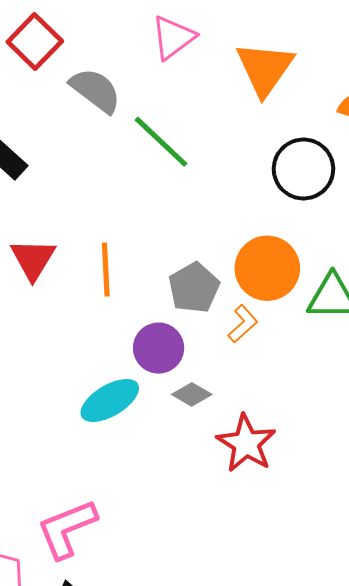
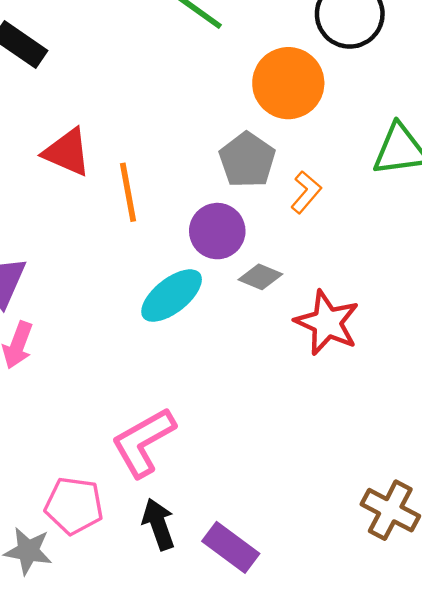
red triangle: (33, 259) -> (67, 152), turned -30
orange circle: (267, 268) -> (288, 83), moved
orange line: (106, 269) -> (128, 192), moved

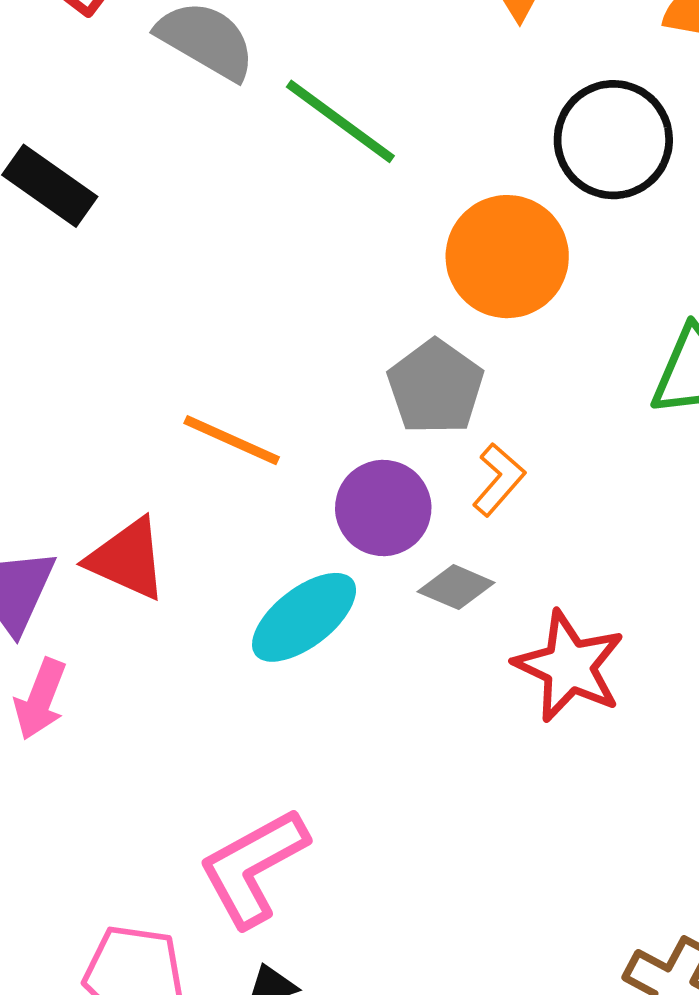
red triangle: (67, 152) -> (127, 559), moved
orange line: (128, 192) -> (232, 440), turned -56
orange L-shape: (306, 192) -> (499, 480), moved

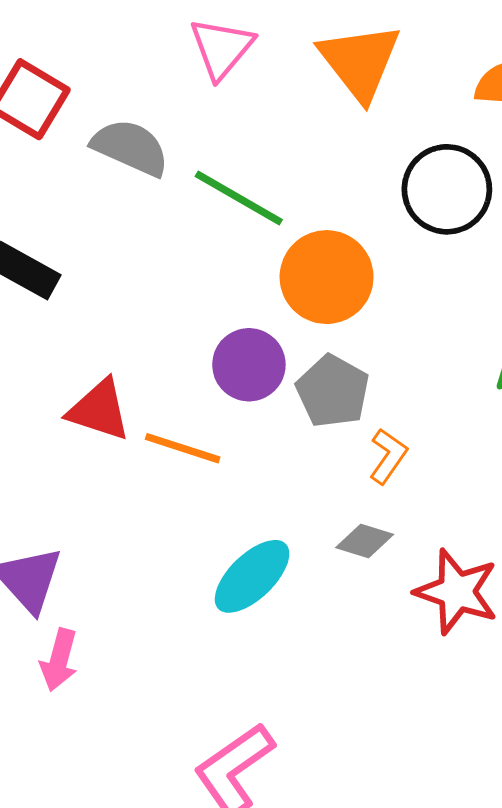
orange circle: (507, 257) -> (327, 277), moved
purple circle: (383, 508) -> (249, 365), moved
red triangle: (127, 559) -> (99, 410), moved

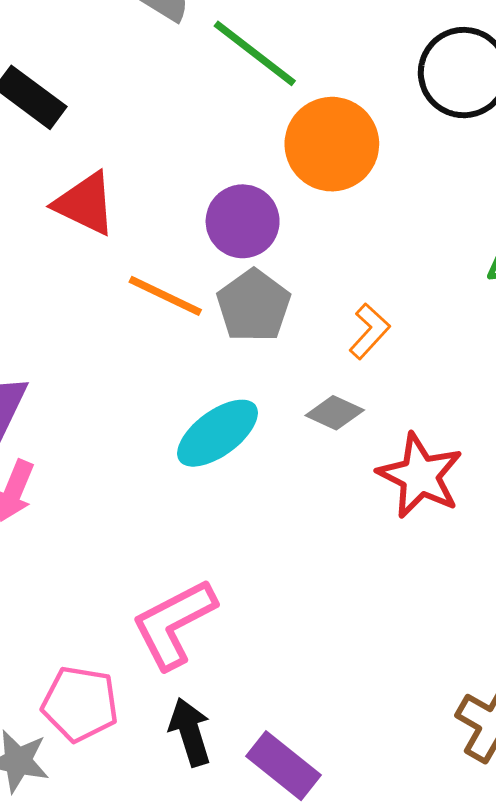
gray pentagon: (333, 391) -> (254, 306), moved
red triangle: (99, 410) -> (85, 204), moved

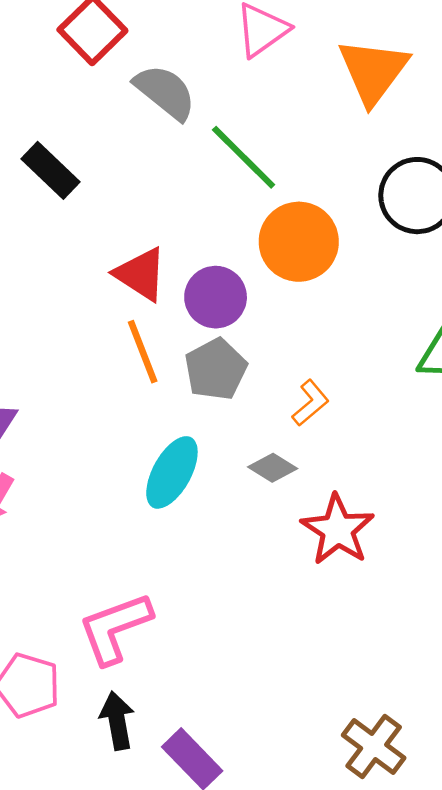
red triangle: (85, 204) -> (141, 274), moved
orange line: (165, 296) -> (143, 352), turned 36
cyan ellipse: (218, 433) -> (172, 472), turned -32

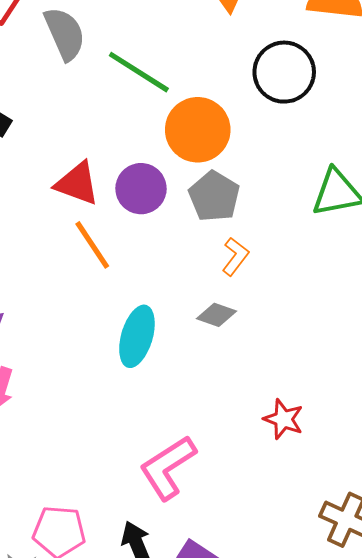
gray semicircle: (165, 92) -> (65, 34), turned 40
gray pentagon: (216, 369) -> (214, 196), moved
red star: (338, 530) -> (283, 419), moved, size x0.7
pink L-shape: (115, 628) -> (168, 467), moved

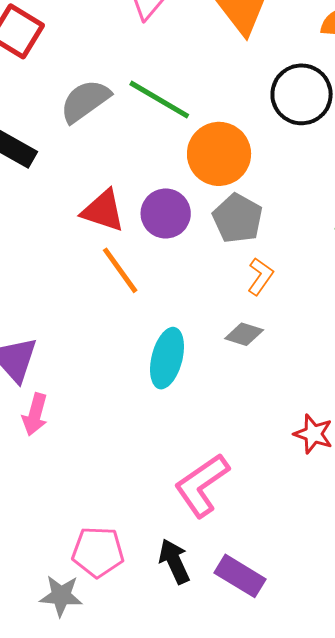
gray semicircle: (65, 34) -> (85, 101), moved, turned -100

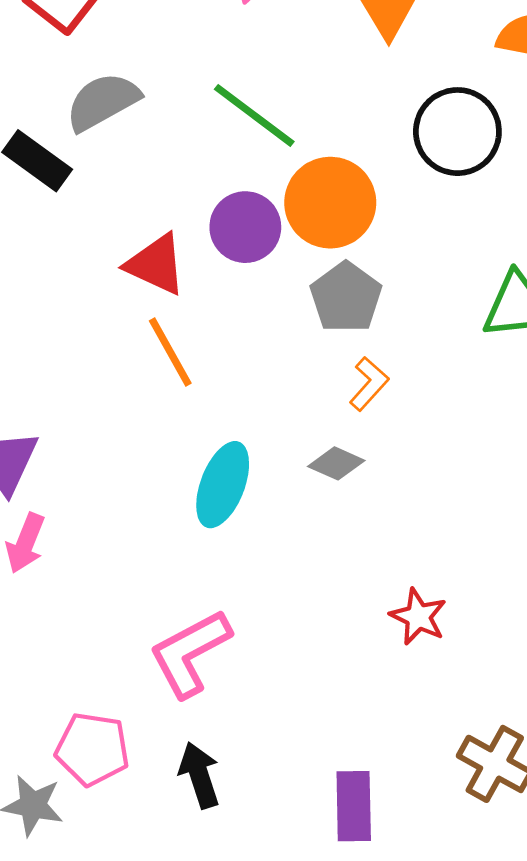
gray semicircle: (85, 101) -> (103, 102), moved
purple circle: (166, 213) -> (245, 227), moved
pink L-shape: (202, 485) -> (190, 653), moved
purple rectangle: (240, 576) -> (354, 806), moved, turned 51

